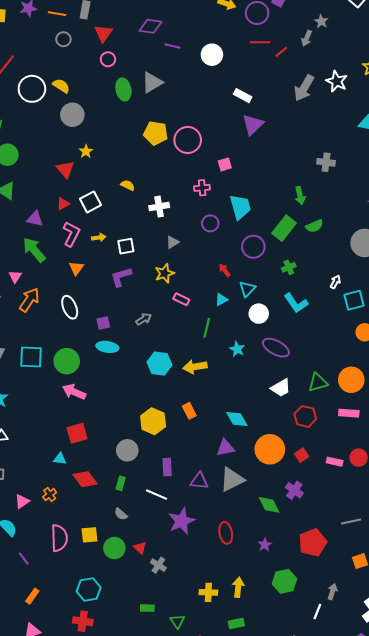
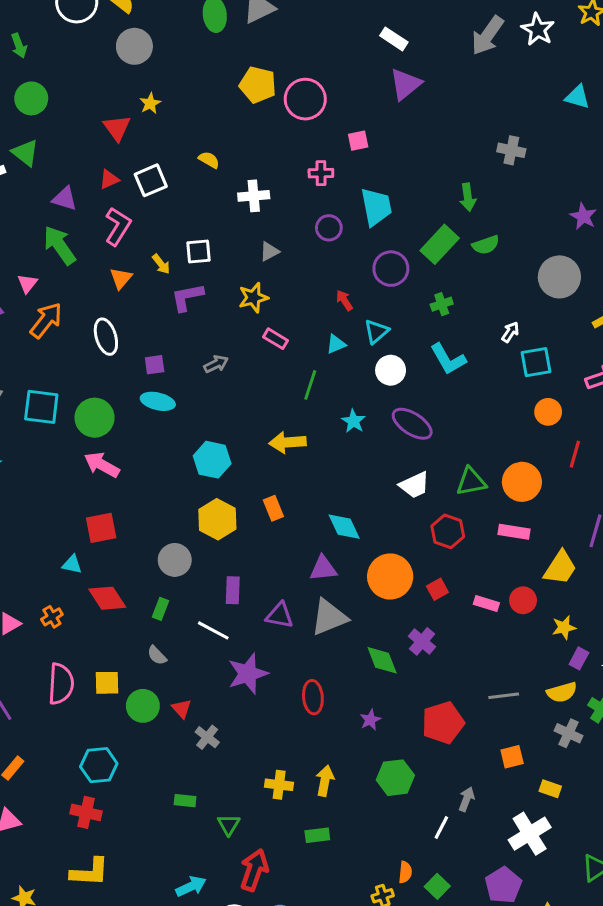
yellow arrow: (99, 238) -> (161, 264), moved, turned 56
cyan hexagon: (160, 364) -> (212, 460), moved

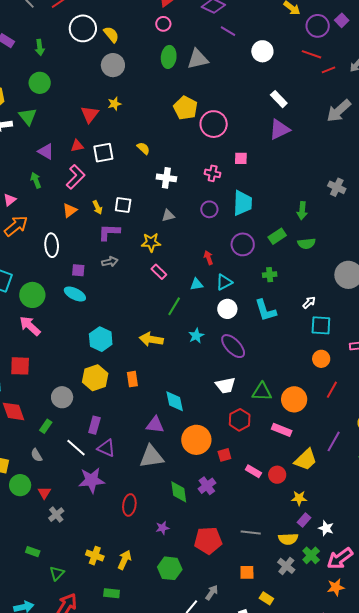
green rectangle: (440, 244) -> (277, 236), size x0.7
green arrow: (59, 245) -> (36, 180), size x0.6
gray arrow: (216, 364) -> (110, 262), moved
purple triangle: (280, 615) -> (106, 448), moved

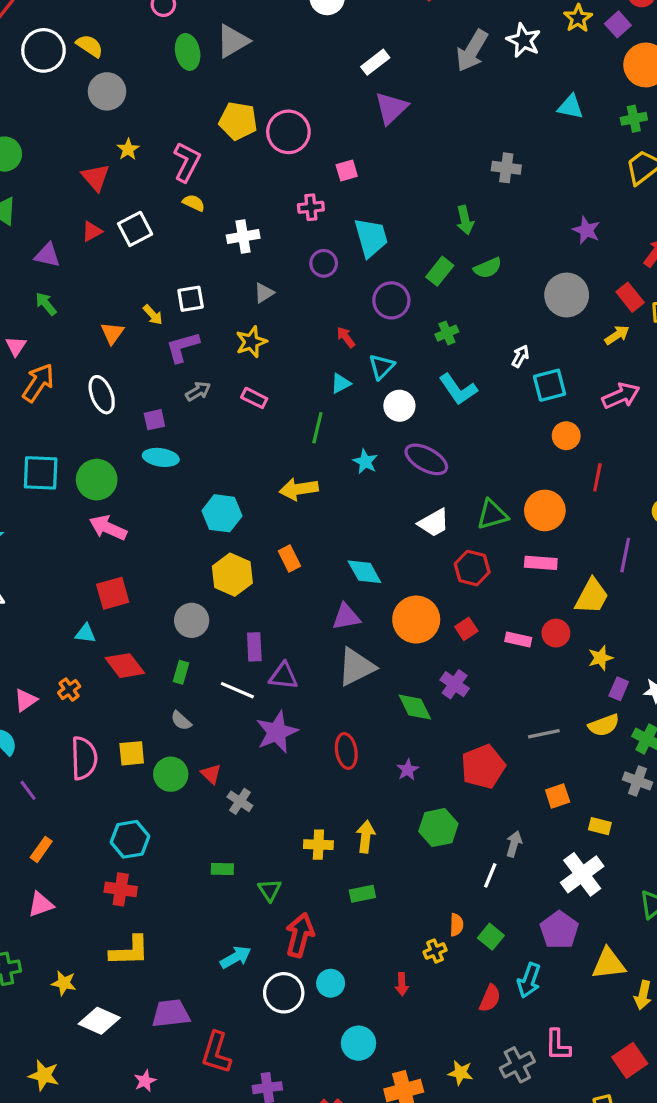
white rectangle: (279, 99) -> (375, 62), turned -66
pink L-shape: (76, 177) -> (187, 162), moved
pink rectangle: (159, 272) -> (254, 398), moved
gray cross: (286, 566) -> (637, 781), moved

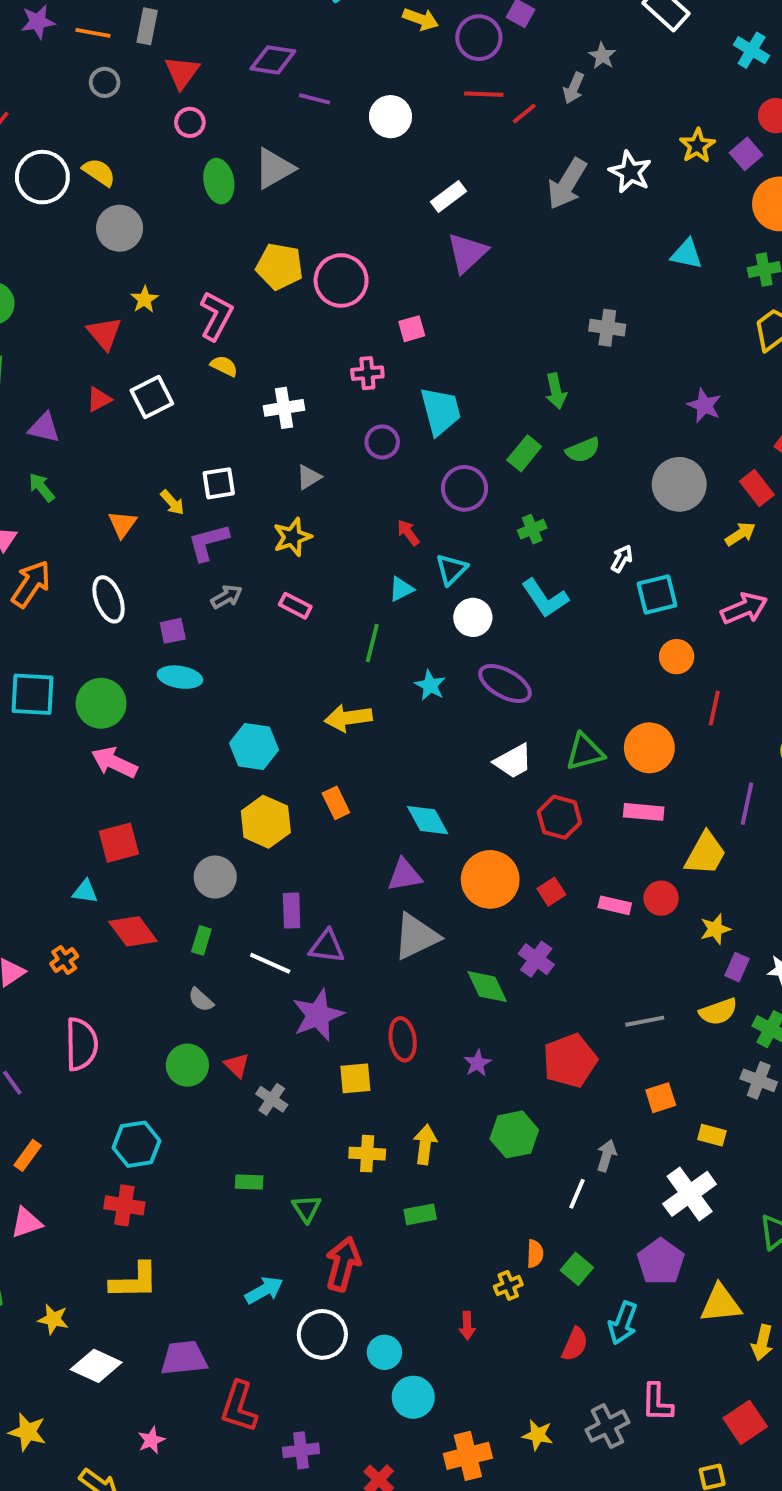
yellow square: (132, 753) -> (355, 1078), moved
cyan circle: (331, 983) -> (384, 1352), moved

